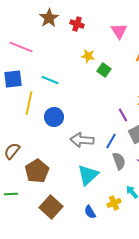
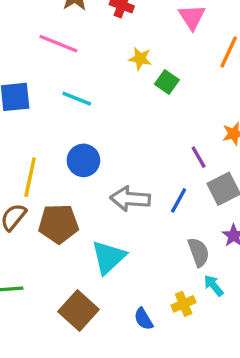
pink line: (21, 47) -> (58, 44), moved
yellow line: (29, 103) -> (30, 177), moved
gray semicircle: (119, 161) -> (199, 252), moved
brown pentagon: (37, 171) -> (58, 224), moved, turned 30
cyan triangle: (88, 175) -> (108, 257), moved

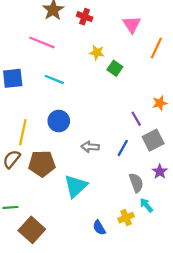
gray arrow: (130, 199) -> (90, 147), size x0.7
brown square: (78, 311) -> (32, 230), moved

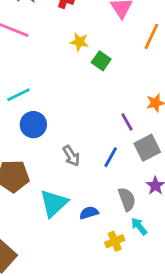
cyan line: (54, 79) -> (18, 95), moved, turned -48
gray arrow: (90, 147) -> (71, 156), turned -126
blue semicircle: (99, 228) -> (89, 213), moved, turned 104

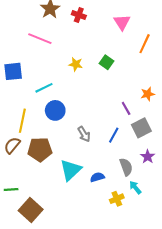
yellow star: (79, 42) -> (76, 64), moved

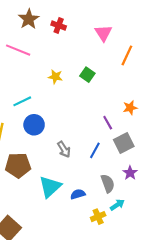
cyan arrow: (135, 187) -> (117, 205), turned 96

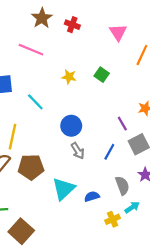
cyan line: (22, 101) -> (35, 102), turned 72
blue circle: (34, 125) -> (71, 126), moved

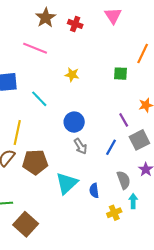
pink triangle: (118, 32) -> (113, 16), moved
green square: (102, 75) -> (120, 74), moved, turned -32
blue semicircle: (92, 196) -> (94, 191), turned -80
cyan arrow: (132, 207) -> (133, 201), turned -56

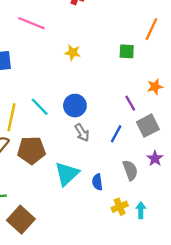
cyan line: (39, 99) -> (40, 107), moved
cyan arrow: (133, 201) -> (141, 210), moved

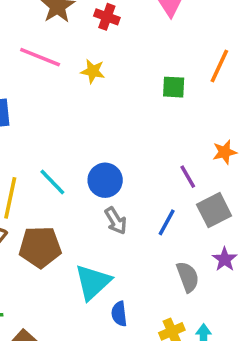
green square: (127, 51) -> (174, 87), moved
yellow star: (73, 53) -> (93, 71), moved
blue semicircle: (97, 182) -> (119, 314), moved

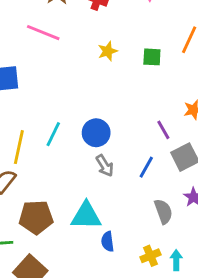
yellow star: (93, 71) -> (108, 51), moved, turned -30
cyan line: (52, 182) -> (53, 134), turned 70
brown pentagon: (40, 247) -> (36, 217), moved
cyan triangle: (93, 282) -> (86, 216), turned 44

